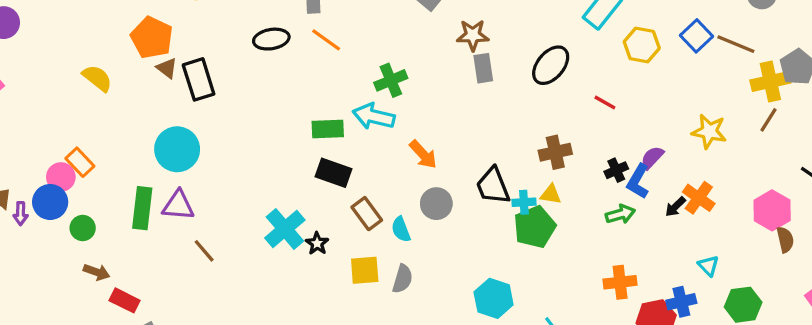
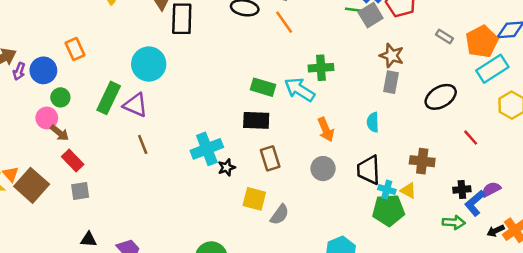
black rectangle: (333, 173) -> (256, 120), turned -36
pink circle: (61, 177) -> (47, 118), moved
cyan semicircle: (401, 229) -> (373, 122), moved

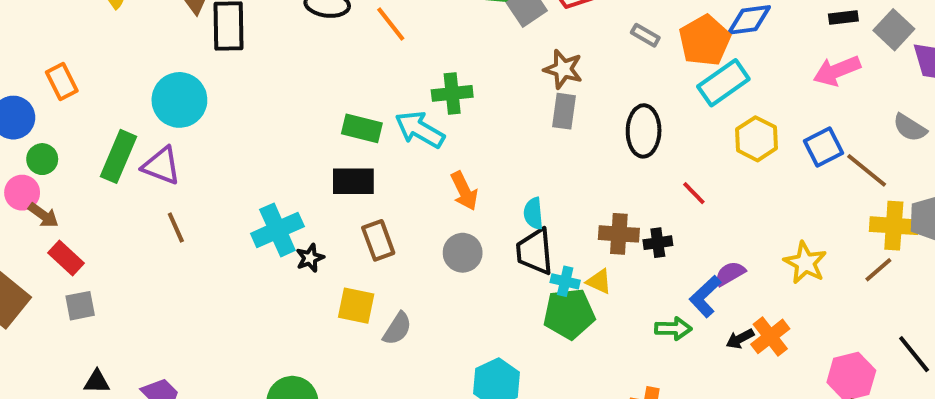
black ellipse: (441, 97) -> (644, 131), turned -56
cyan semicircle: (373, 122) -> (533, 213), moved
black cross: (462, 189) -> (658, 243), moved

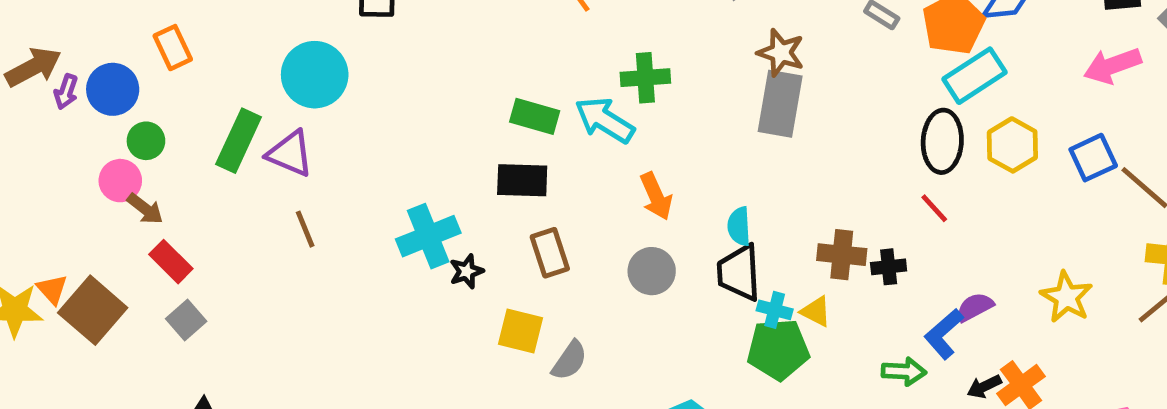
gray rectangle: (564, 111) -> (780, 104), size x1.5
black ellipse: (644, 131) -> (942, 141), moved
gray square: (80, 306) -> (186, 320), turned -32

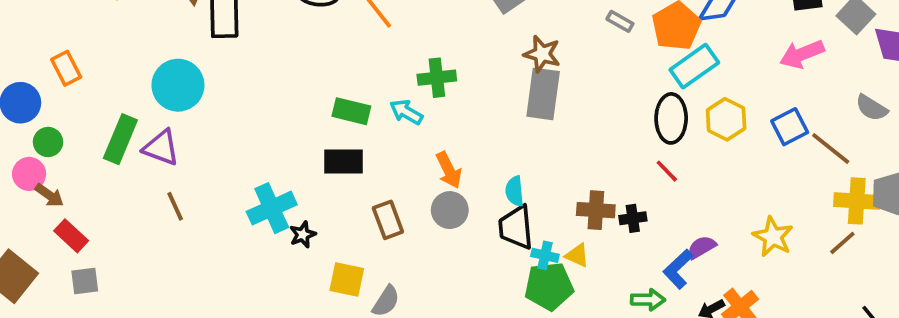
cyan arrow: (605, 120) -> (406, 112), size x0.7
brown rectangle: (550, 253) -> (388, 220), moved
gray circle: (652, 271) -> (450, 210), moved
gray square: (186, 320) -> (85, 281), turned 36

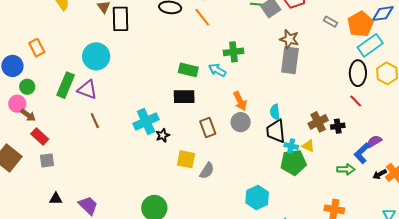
brown cross: (596, 210) -> (318, 122), turned -30

